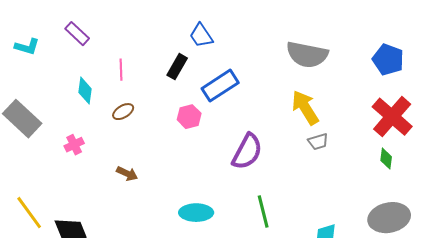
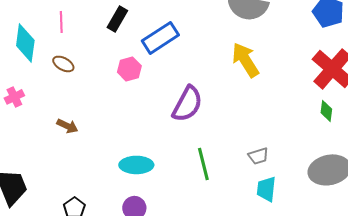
cyan diamond: (85, 91) -> (25, 43), size x1.4
brown ellipse: (123, 112) -> (63, 64), turned 60
gray trapezoid: (318, 142) -> (258, 156), moved

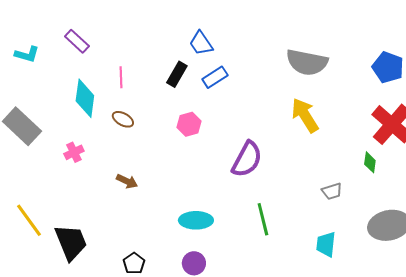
blue rectangle: (160, 38) -> (215, 77), moved, size x0.7
green diamond: (326, 111) -> (370, 162), moved
gray trapezoid: (258, 156) -> (332, 191), moved

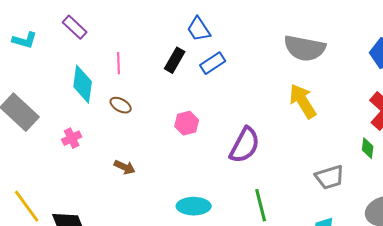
pink hexagon: (189, 124) -> (187, 123), moved
gray trapezoid: (332, 191) -> (330, 177), size x1.4

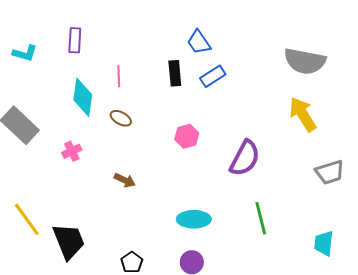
purple rectangle: (75, 27) -> (75, 40), turned 50
black rectangle: (175, 60) -> (175, 73), turned -35
gray trapezoid: (330, 177) -> (330, 172), moved

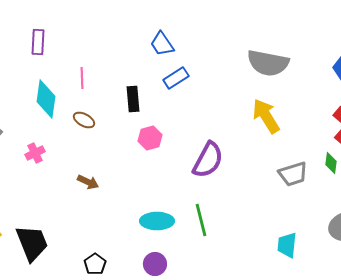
black rectangle: (175, 73) -> (133, 99), moved
green line: (261, 218) -> (201, 220), moved

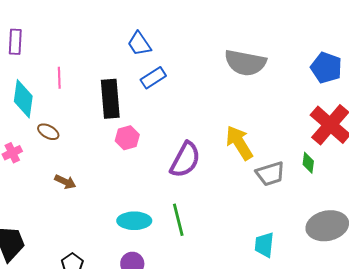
black rectangle: (133, 99) -> (110, 99), size x1.5
yellow arrow: (266, 116) -> (239, 143), moved
brown ellipse: (84, 120) -> (48, 132), moved

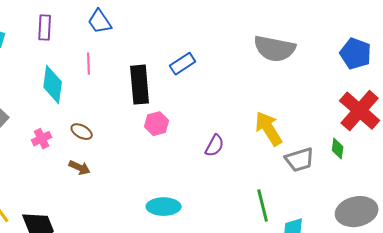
blue trapezoid: (139, 44) -> (100, 22), moved
brown ellipse: (48, 132) -> (82, 132), moved
purple semicircle: (185, 160) -> (215, 146), size x0.6
brown arrow: (65, 182) -> (80, 168), moved
green line: (178, 220) -> (263, 206), moved

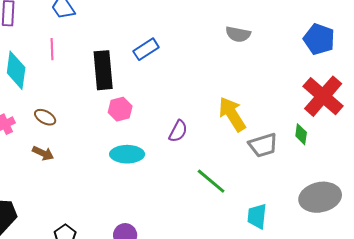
gray semicircle: (275, 49) -> (238, 34), size x0.6
green line: (263, 206) -> (211, 181), moved, turned -36
cyan ellipse: (164, 207) -> (127, 154), moved

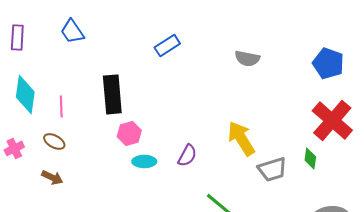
pink line: (52, 49) -> (61, 106), moved
blue rectangle: (146, 49) -> (167, 45), moved
cyan ellipse: (127, 154) -> (144, 161), moved, size x0.7

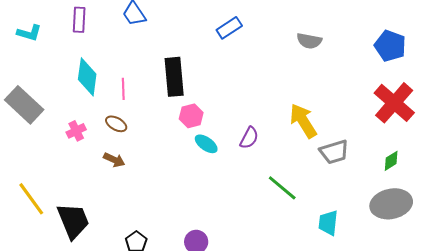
green diamond: (310, 158) -> (391, 161), moved, turned 50
cyan ellipse: (144, 161) -> (206, 144), turned 35

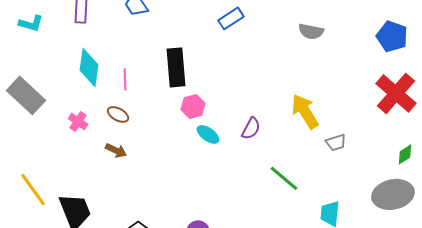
pink cross: (76, 131) -> (78, 121), turned -30
gray trapezoid: (334, 152) -> (336, 142), size x0.7
green diamond: (391, 161) -> (405, 154), moved

